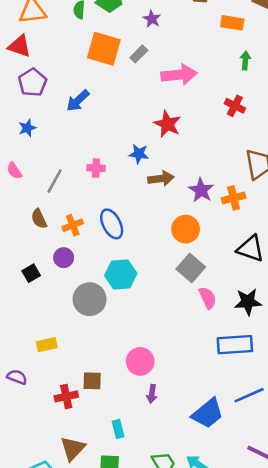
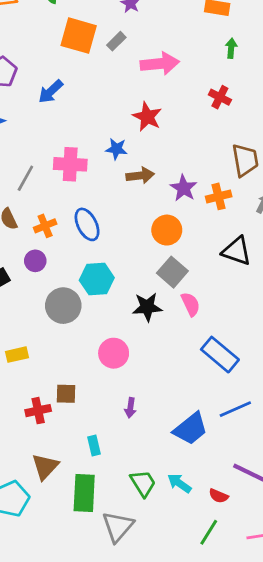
pink cross: (96, 168) -> (70, 164), size x1.6
black star: (248, 302) -> (147, 307), moved
blue rectangle: (235, 345) -> (220, 355), turned 44
pink circle: (140, 361) -> (114, 353), moved

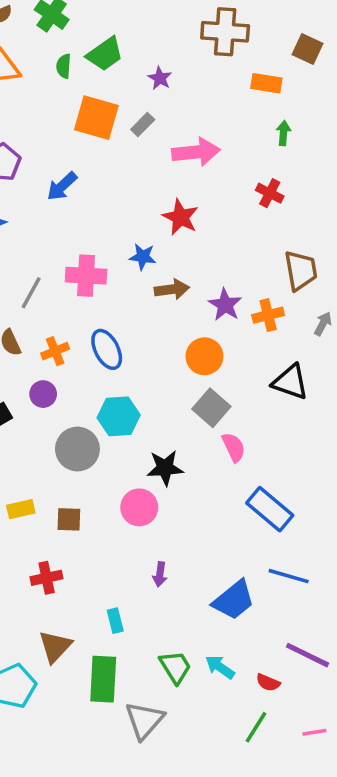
black star: (147, 307) -> (165, 468), moved
brown square: (66, 394) -> (69, 519), moved
blue line: (235, 409) -> (289, 576), turned 40

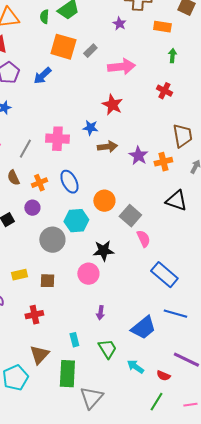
purple star: (160, 78) -> (119, 24), moved
blue arrow: (62, 186) -> (42, 76), moved
orange circle: (205, 356) -> (104, 201), moved
green trapezoid: (175, 667) -> (107, 349), moved

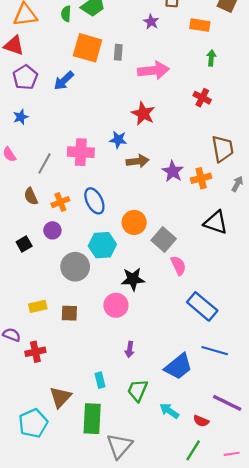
gray rectangle: (90, 51) -> (118, 52), turned -40
red cross: (34, 315) -> (35, 352), moved
green trapezoid: (107, 349) -> (138, 390), turned -125

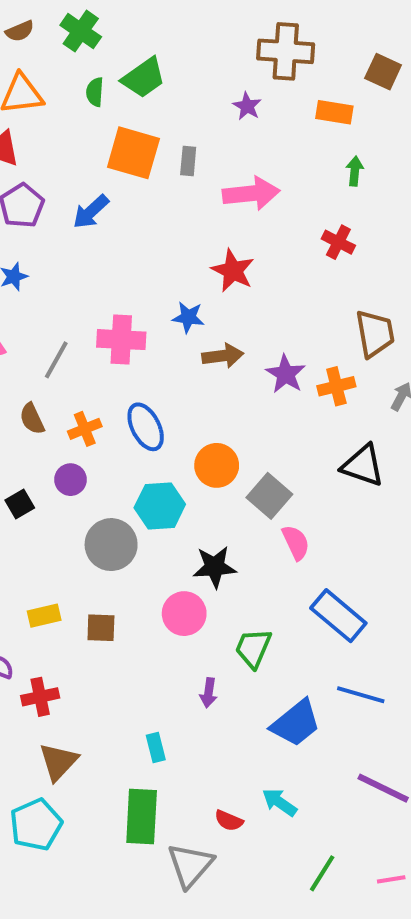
green trapezoid: (138, 390) -> (253, 648), moved
brown triangle: (60, 397) -> (58, 762), moved
red semicircle: (201, 421) -> (229, 821), moved

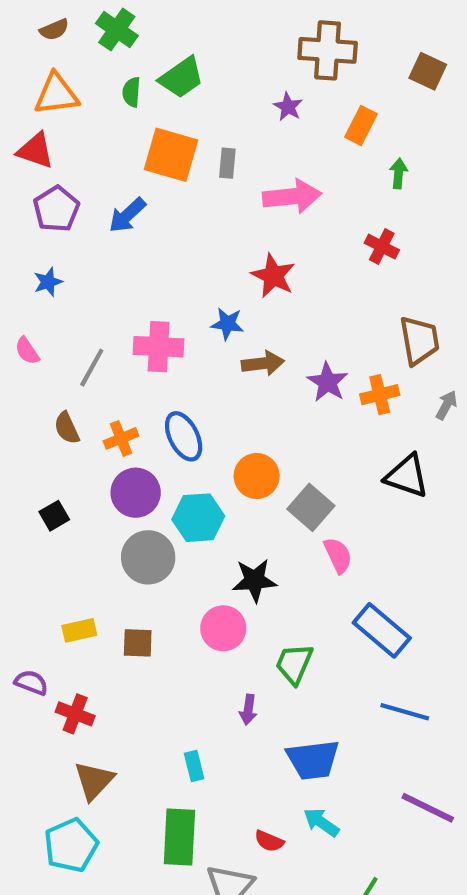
orange rectangle: (334, 112) -> (361, 126), moved, turned -72
purple circle: (71, 480) -> (136, 493), moved, size x1.5
red cross: (40, 697) -> (75, 714), turned 33
blue trapezoid: (296, 723) -> (313, 760), moved, turned 32

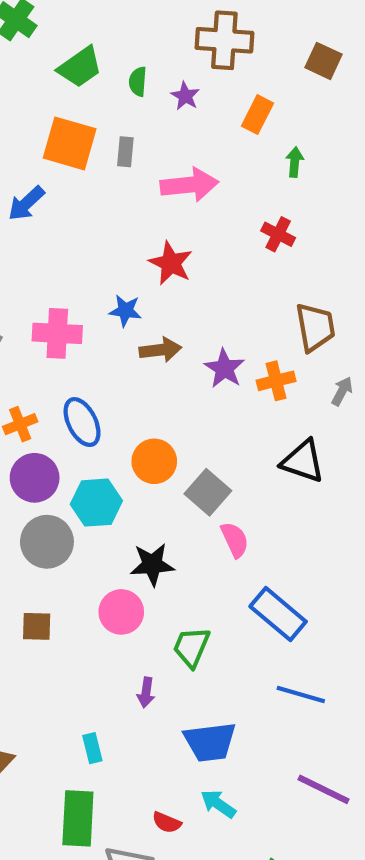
green semicircle: (131, 92) -> (138, 82), moved

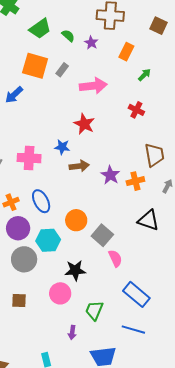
green semicircle: (138, 82) -> (68, 36), turned 128
gray rectangle: (125, 152) -> (62, 70), turned 32
green arrow: (295, 162) -> (144, 75), turned 40
blue line: (301, 694) -> (133, 330), moved

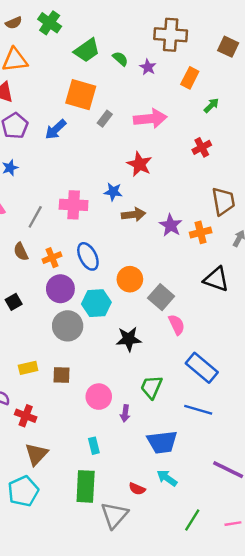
gray rectangle: (62, 70) -> (105, 119), moved
red cross: (136, 110) -> (202, 147), turned 35
pink circle: (60, 293) -> (99, 397), moved

